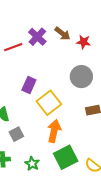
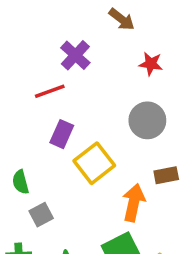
brown arrow: (63, 34) -> (122, 19), moved
red line: (13, 47) -> (50, 91), moved
orange arrow: (54, 131) -> (134, 203), moved

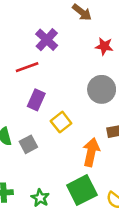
yellow square: (94, 163) -> (61, 122), size x0.7
gray square: (41, 215) -> (28, 144), moved

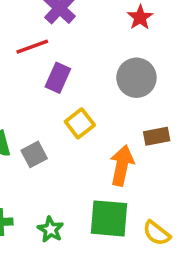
red star: (104, 46) -> (140, 17), turned 30
purple rectangle: (36, 100) -> (58, 78), moved
green square: (82, 190) -> (109, 218), turned 32

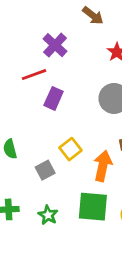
yellow square: (80, 123) -> (70, 149), moved
gray square: (34, 154) -> (45, 170), moved

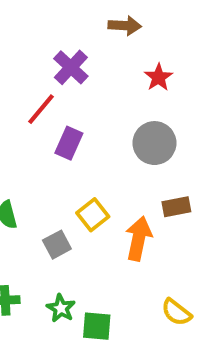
brown arrow: (93, 16) -> (125, 26), turned -35
red line: (34, 75) -> (41, 109), turned -30
green square: (93, 207) -> (97, 326), moved, size x0.7

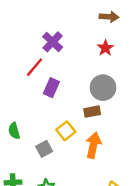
brown arrow: (125, 26) -> (109, 17), moved
brown rectangle: (176, 207) -> (92, 112), moved

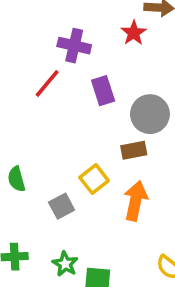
purple cross: (53, 42) -> (74, 46), turned -30
red star: (105, 48) -> (134, 33), moved
purple rectangle: (51, 88) -> (103, 91), moved, turned -42

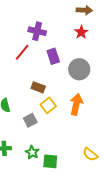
red star: (134, 33) -> (81, 32), moved
brown rectangle: (134, 150) -> (38, 87), moved, turned 32
orange arrow: (136, 201) -> (76, 104), moved

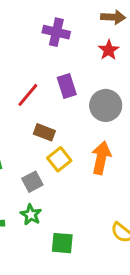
purple cross: (37, 31) -> (56, 32), moved
red line: (22, 52) -> (28, 95), moved
green star: (32, 152) -> (31, 215), moved

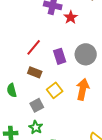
red star: (109, 50) -> (71, 17), moved
purple rectangle: (67, 86) -> (60, 56), moved
brown rectangle: (44, 132) -> (35, 72), moved

